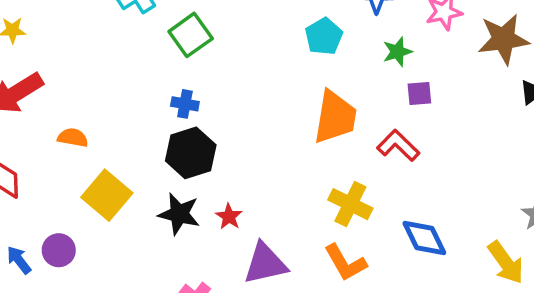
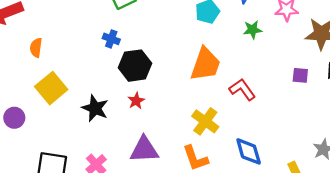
purple square: (419, 93) -> (300, 75), moved
orange semicircle: (73, 138) -> (36, 48), turned -102
black hexagon: (191, 153) -> (135, 66), moved
red star: (229, 217) -> (136, 101), moved

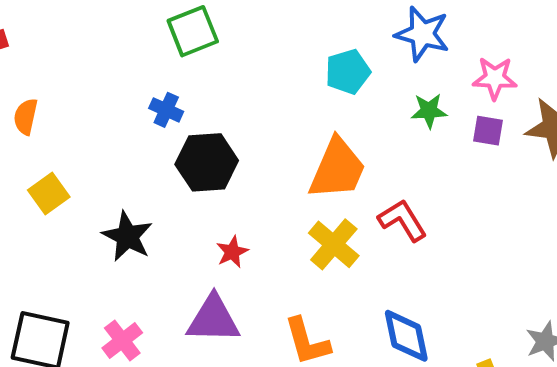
purple square: (300, 75) -> (488, 131), moved
yellow square: (51, 88) -> (49, 193), size x0.7
red star: (136, 101) -> (232, 252), moved
yellow cross: (205, 121) -> (334, 244), moved

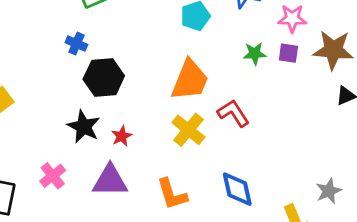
green star: (429, 111) -> (255, 53), moved
black star: (127, 236) -> (84, 127), moved
pink cross: (122, 340) -> (53, 176), moved

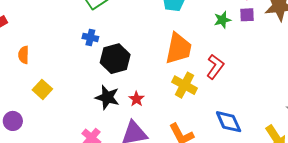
red L-shape: (233, 113) -> (215, 67), turned 80

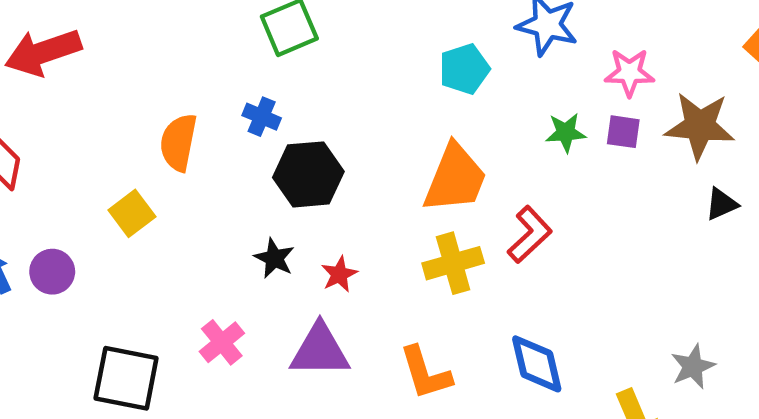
orange semicircle: (24, 55) -> (178, 142), moved, size x1.4
yellow cross: (184, 85) -> (453, 263), turned 35
black star: (107, 97) -> (274, 258), size x0.7

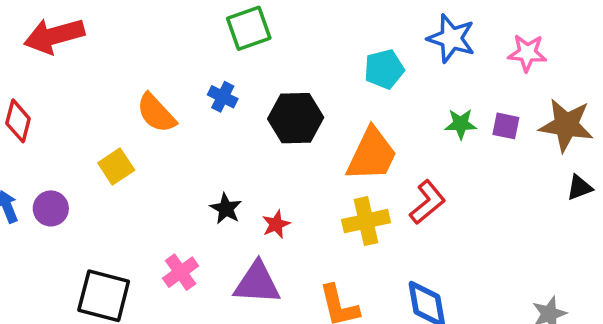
pink star: (629, 73) -> (527, 53), moved
orange semicircle: (178, 142) -> (156, 113), turned -57
black hexagon: (308, 174) -> (296, 118), moved

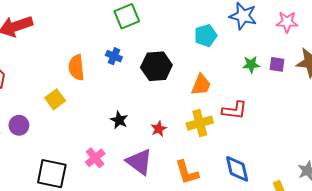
orange semicircle: (156, 113) -> (76, 67), turned 40
orange trapezoid: (372, 155) -> (201, 85), size x0.7
red L-shape: (428, 202) -> (234, 110), turned 50
red star: (276, 224) -> (159, 129), moved
purple triangle: (257, 283) -> (139, 162), turned 36

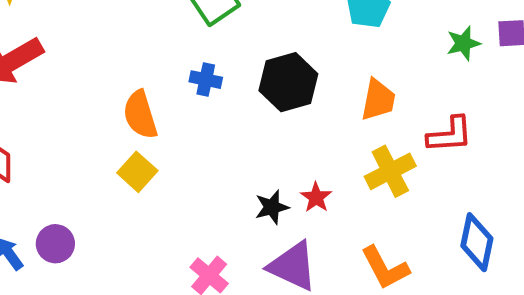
yellow square: (55, 99) -> (137, 172), moved
black star: (119, 120) -> (272, 207), moved, turned -30
blue diamond: (237, 169) -> (477, 242), turned 36

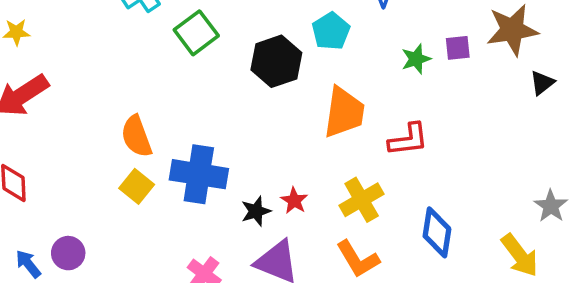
blue cross: (206, 80) -> (199, 174), moved, size x2.0
black hexagon: (288, 82) -> (276, 61), moved
orange trapezoid: (378, 100) -> (344, 112), size x1.4
yellow cross: (390, 171) -> (362, 200), moved

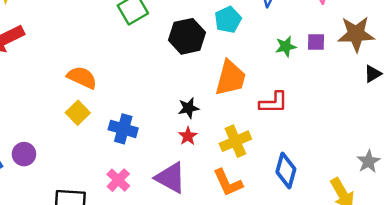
orange semicircle: (136, 136) -> (82, 77), turned 128
blue cross: (199, 174) -> (123, 129), moved, size x0.7
black star: (256, 211) -> (188, 108), moved

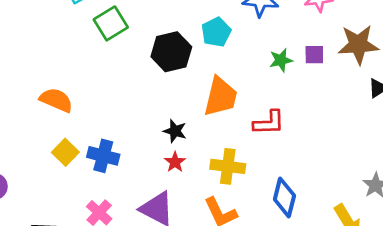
black star: (188, 108) -> (175, 131), turned 30
yellow square: (78, 113) -> (65, 152), moved
yellow cross: (235, 141) -> (228, 166), turned 32

